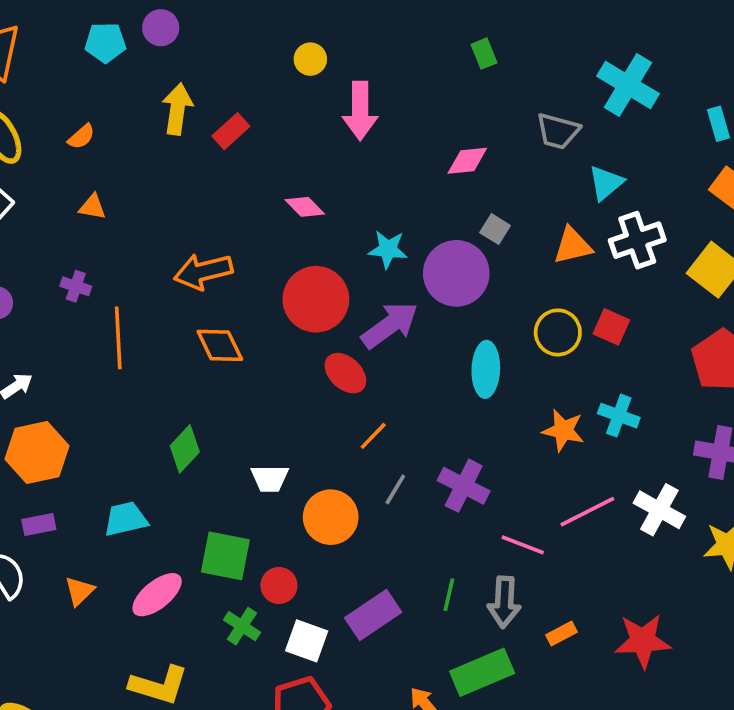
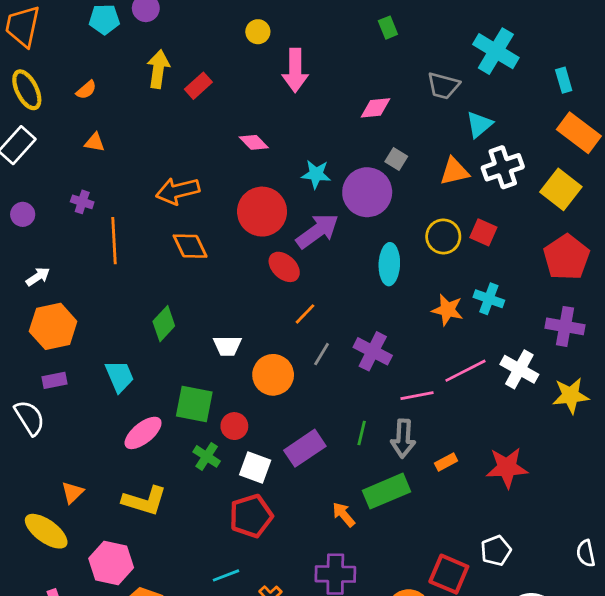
cyan trapezoid: (126, 519) -> (120, 376), turned 80
pink line: (523, 545) -> (417, 396), turned -32
orange triangle: (79, 591) -> (72, 492), moved

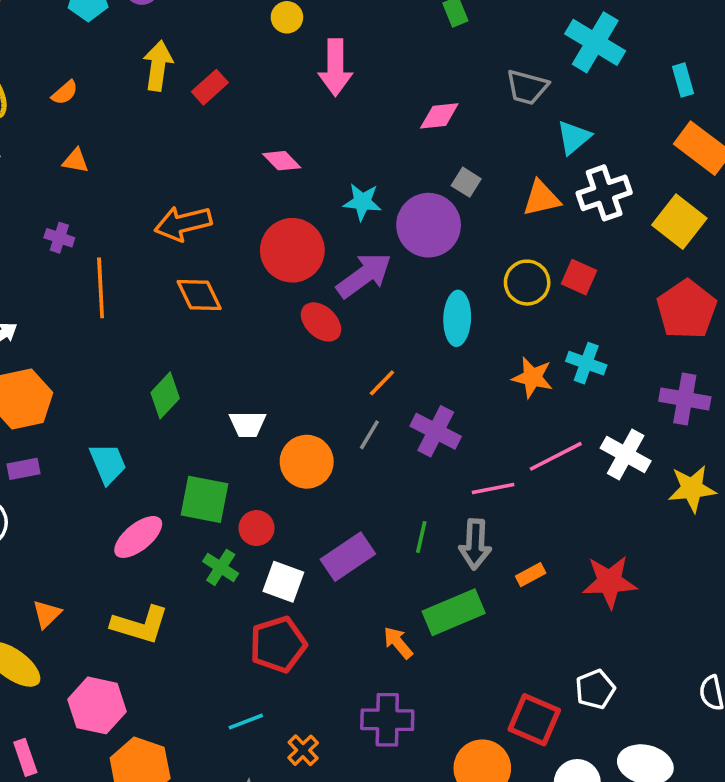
orange line: (305, 314) -> (382, 383), moved

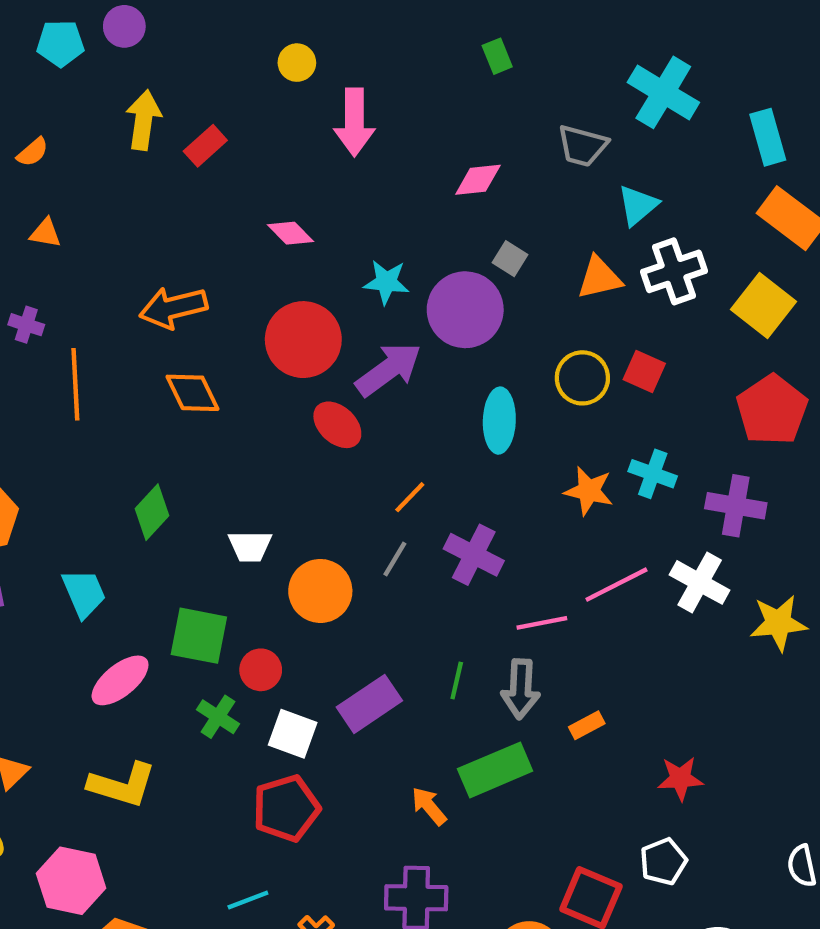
cyan rectangle: (683, 80) -> (768, 137), size x1.4
purple cross: (685, 399) -> (736, 506), moved
red star: (610, 582) -> (680, 778), moved, size x0.7

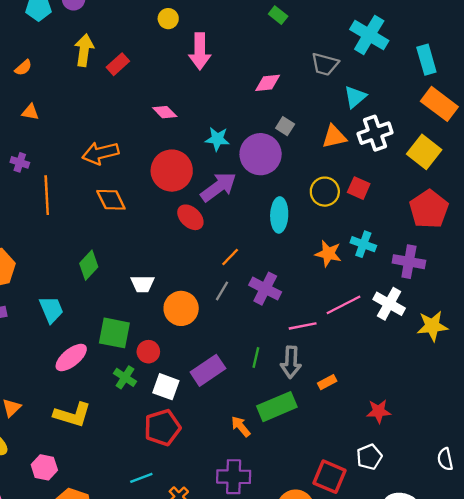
green rectangle: (497, 56) -> (278, 15), turned -30
pink hexagon: (71, 881) -> (44, 467), size x0.7

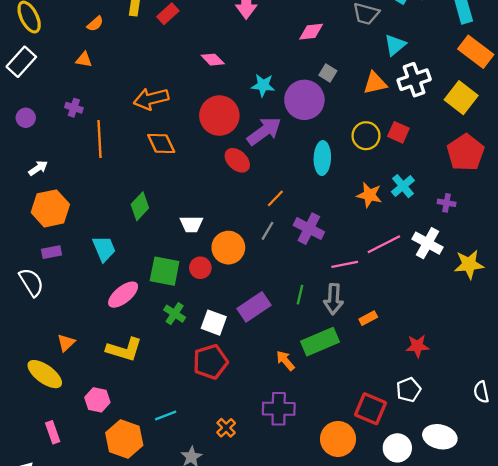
orange semicircle: (23, 68) -> (95, 24), moved
cyan cross: (363, 244) -> (403, 186), turned 30
purple cross: (409, 262) -> (447, 203), size x0.6
red circle: (148, 352) -> (200, 268), moved
cyan line: (141, 478) -> (166, 415), moved

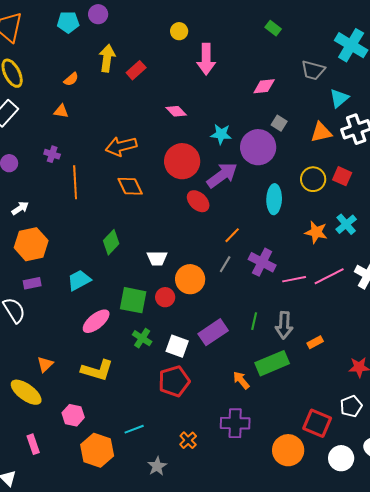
cyan trapezoid: (104, 249) -> (79, 280), turned -95
pink line: (345, 264) -> (294, 279), moved

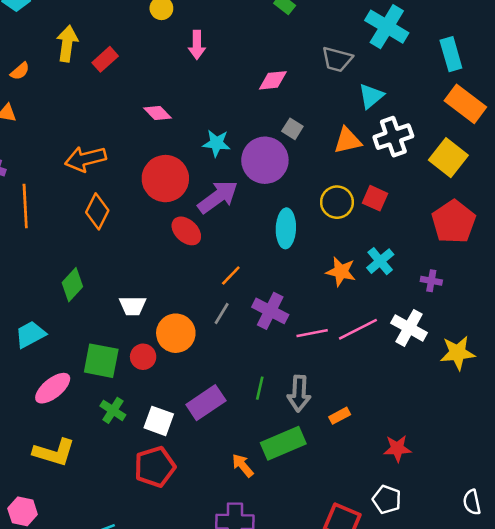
pink arrow: (206, 59) -> (197, 45), size x0.7
orange diamond: (130, 186) -> (97, 211), turned 52
white pentagon: (351, 406) -> (387, 500), turned -30

